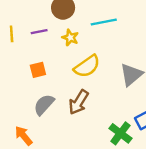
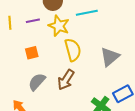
yellow star: (70, 38) -> (59, 26), size x1.5
yellow semicircle: (87, 66) -> (73, 50), turned -70

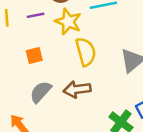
brown arrow: (66, 80) -> (77, 89), turned 50

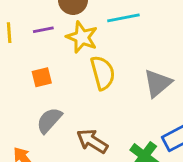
brown arrow: (77, 89) -> (92, 141), moved, turned 40

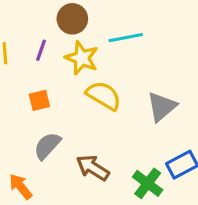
purple line: (43, 30) -> (41, 50), turned -60
yellow semicircle: (103, 73) -> (104, 96), turned -44

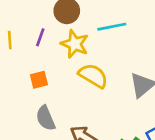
gray semicircle: (47, 146) -> (46, 118), turned -65

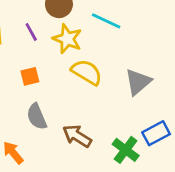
cyan line: (112, 27) -> (106, 21), turned 36
purple line: (40, 37) -> (31, 32), turned -48

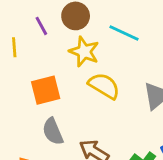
purple line: (31, 32) -> (41, 26), moved
orange square: (30, 76) -> (46, 90), size x1.5

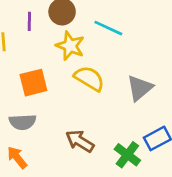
purple line: (41, 26) -> (29, 21), turned 30
gray semicircle: (53, 131) -> (23, 122), moved, turned -70

